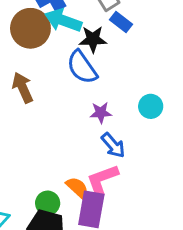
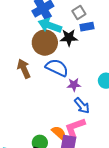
blue rectangle: (121, 22) -> (87, 27), turned -48
brown circle: (30, 28) -> (45, 43), moved
blue semicircle: (82, 67) -> (57, 68), moved, turned 150

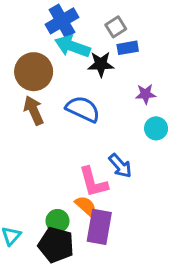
brown circle: (45, 43) -> (34, 72), moved
purple star: (74, 85) -> (146, 94), moved
pink L-shape: (75, 128) -> (93, 182), moved, turned -85

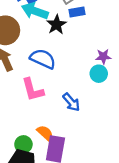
black star: (101, 64) -> (57, 25), turned -30
purple star: (146, 94) -> (103, 57), moved
pink L-shape: (93, 182) -> (33, 90), moved

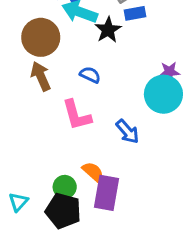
blue semicircle: (43, 59) -> (90, 75), size x0.6
cyan circle: (99, 74) -> (163, 94), size x1.6

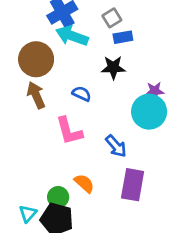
black star: (108, 30) -> (113, 68), moved, turned 30
purple rectangle: (107, 193) -> (133, 185), moved
cyan triangle: (18, 202) -> (28, 214), moved

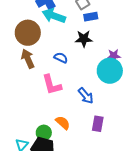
purple rectangle: (133, 185) -> (98, 124), size x0.7

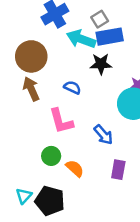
cyan arrow: (54, 16) -> (81, 39), moved
blue rectangle: (91, 17) -> (110, 37), size x1.5
green circle: (44, 133) -> (51, 156), moved

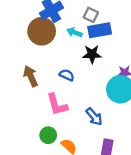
gray square: (100, 19) -> (91, 15), turned -32
cyan arrow: (81, 39) -> (74, 32), size x0.6
brown circle: (31, 56) -> (42, 31), moved

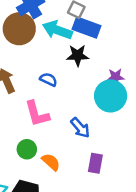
blue rectangle: (100, 30) -> (86, 27), turned 30
cyan arrow: (74, 32) -> (57, 30), size x1.6

